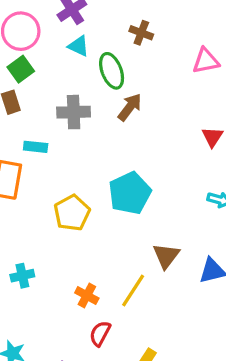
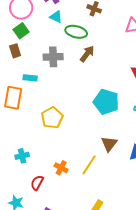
green ellipse: (112, 71) -> (76, 32), turned -55
cyan pentagon: (130, 193) -> (106, 102), moved, turned -30
red semicircle: (100, 333) -> (37, 183), moved

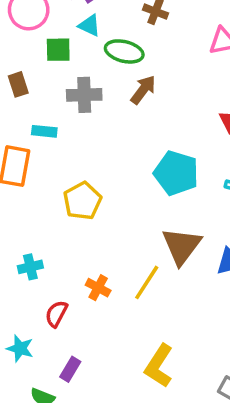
green square: (21, 31) -> (58, 50), moved, turned 35
brown triangle: (109, 144) -> (181, 246), size x1.4

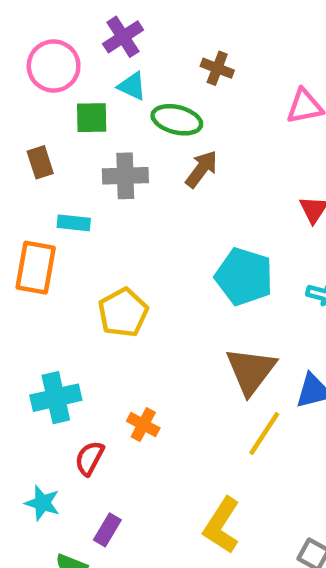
cyan cross: (30, 267) -> (56, 398), size x1.5
yellow line: (147, 282) -> (264, 434), moved

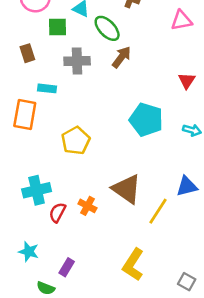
green ellipse: (177, 120) -> (107, 28), turned 32
brown triangle: (251, 371) -> (127, 189), moved, turned -32
red semicircle: (89, 458) -> (57, 212), moved

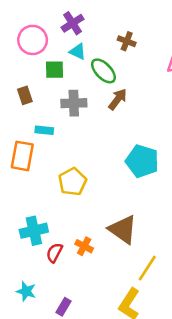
yellow line: (158, 211) -> (147, 268), moved

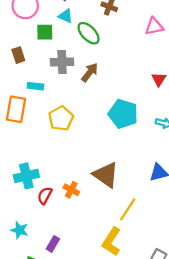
brown arrow: (118, 99) -> (90, 72), moved
yellow pentagon: (73, 182) -> (61, 118), moved

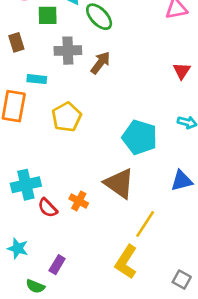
cyan pentagon: (123, 114) -> (140, 137), moved
red semicircle: (45, 196) -> (48, 208), turned -72

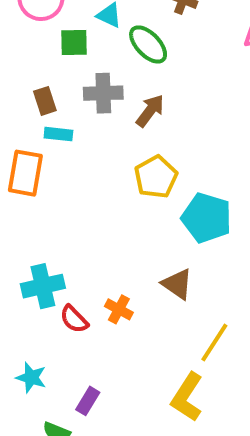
brown rectangle: (16, 42) -> (45, 101), moved
yellow pentagon: (67, 117) -> (156, 177), moved
brown triangle: (119, 183) -> (177, 284), size x0.7

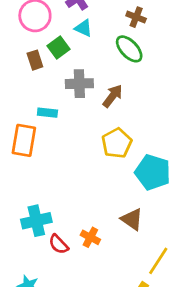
green square: (74, 43) -> (59, 48), turned -35
green ellipse: (148, 44) -> (129, 49), moved
brown rectangle: (45, 101) -> (35, 60), moved

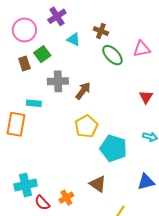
cyan triangle: (83, 28) -> (74, 39), moved
green ellipse: (129, 49) -> (112, 55), moved
orange cross: (90, 237) -> (66, 198), turned 32

